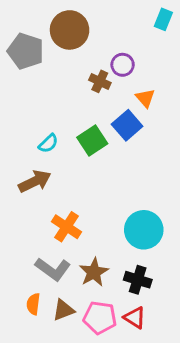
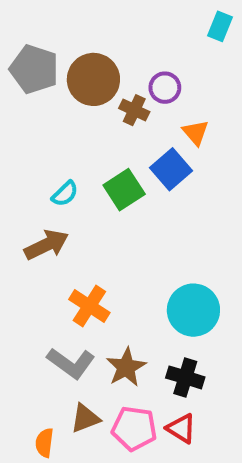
brown circle: (70, 30) -> (93, 79), moved
orange semicircle: (33, 304) -> (44, 443), moved

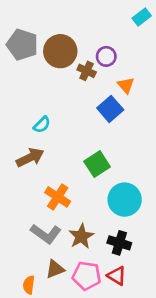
cyan rectangle: (220, 26) -> (142, 17), turned 30
green square: (124, 190) -> (97, 164), moved

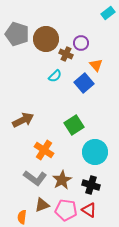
cyan semicircle: (42, 125) -> (55, 76), moved

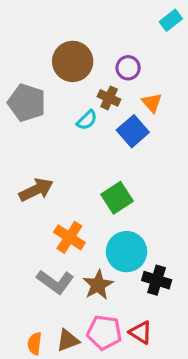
gray pentagon: (17, 34) -> (27, 103), moved
brown cross: (66, 54) -> (109, 98), moved
cyan circle: (95, 152) -> (126, 252), moved
black cross: (91, 185) -> (157, 280), moved
brown triangle: (42, 205) -> (68, 340), moved

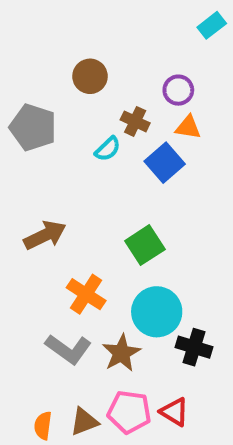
brown circle: (73, 61) -> (90, 76), size x0.7
purple circle: (128, 68) -> (178, 90), moved
orange triangle: (152, 103) -> (188, 127), turned -40

